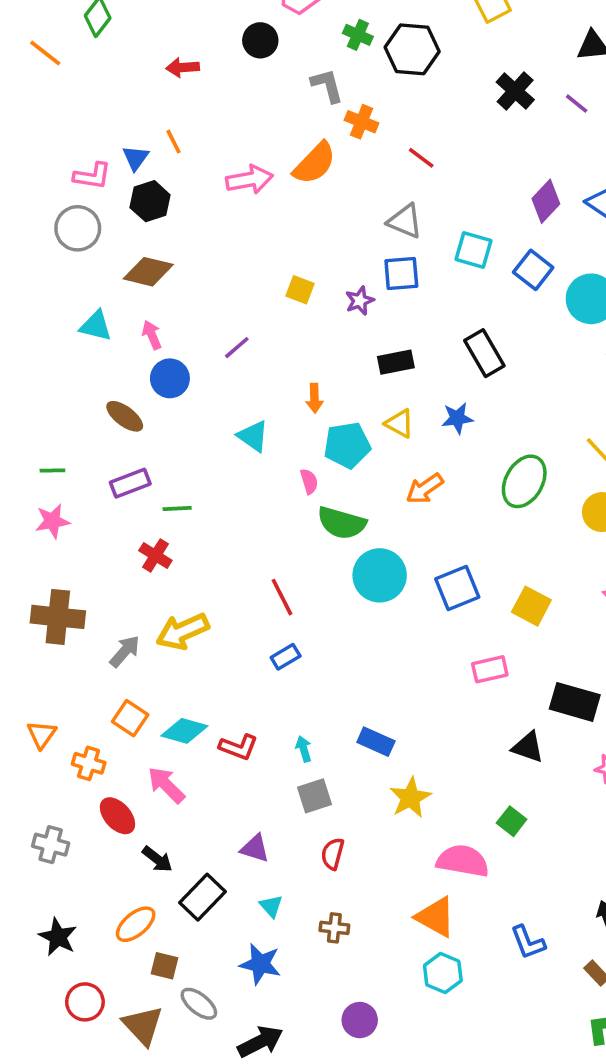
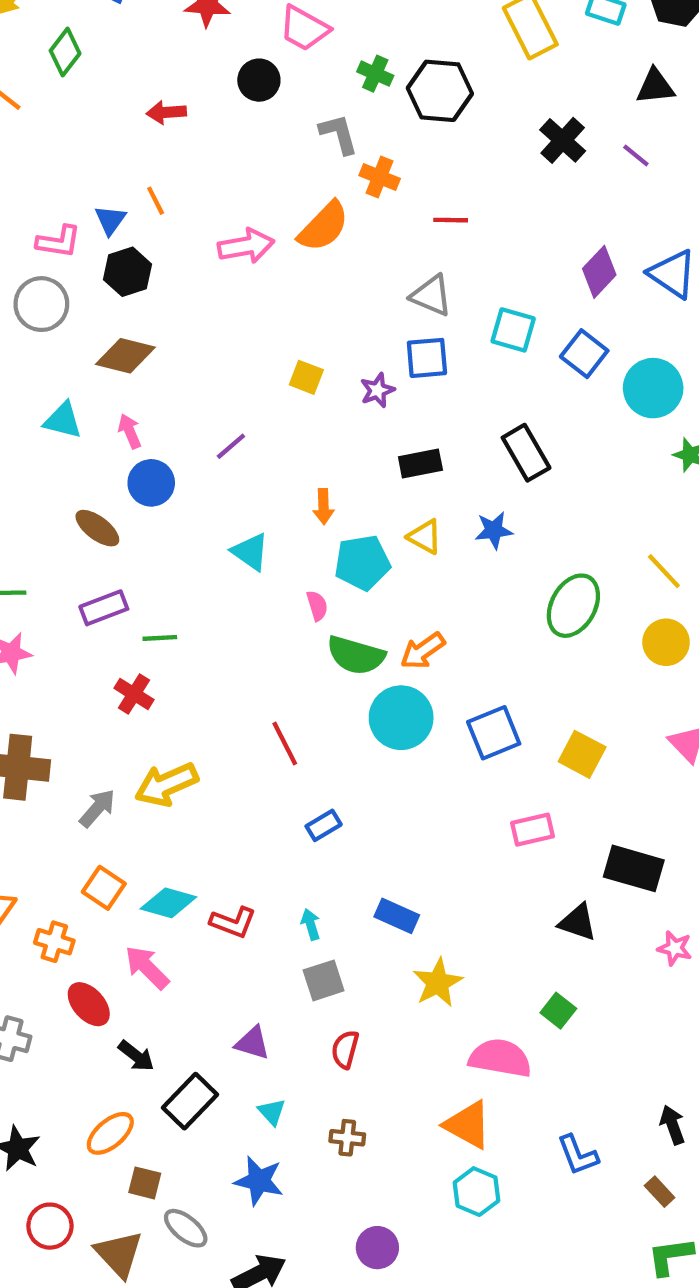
red line: (421, 158) -> (451, 220), turned -36
orange arrow: (425, 489) -> (423, 651), moved
blue rectangle: (286, 657) -> (324, 825), moved

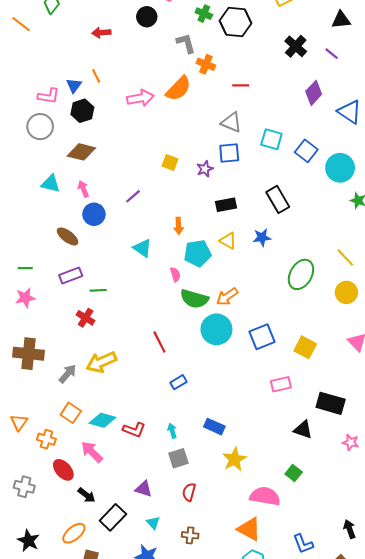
purple diamond: (599, 272) -> (314, 93), moved

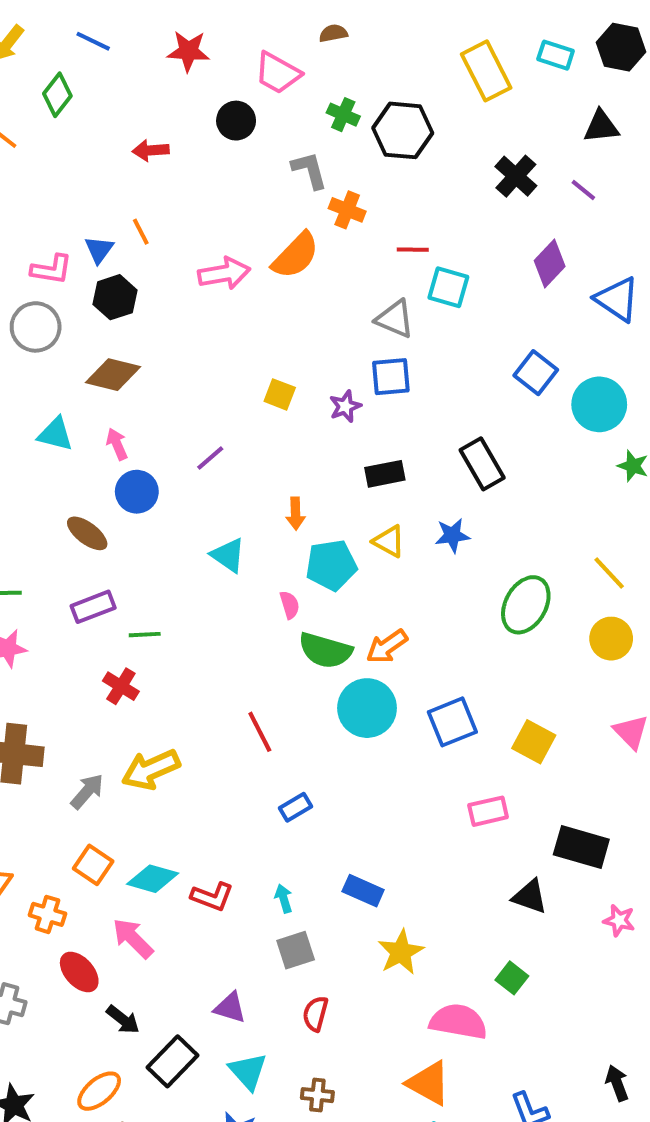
cyan square: (271, 139) -> (448, 287), moved
cyan triangle: (153, 523) -> (248, 1071), size x1.5

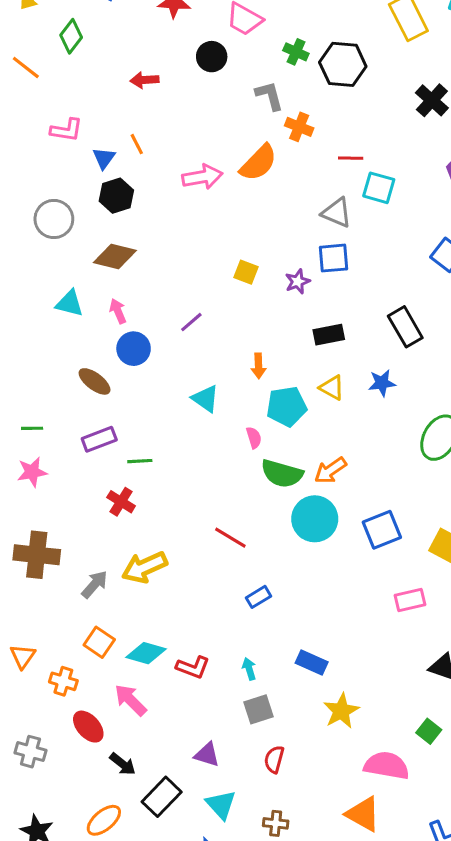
pink L-shape: (51, 269) -> (66, 130), moved
red line: (260, 732) -> (230, 538), turned -32

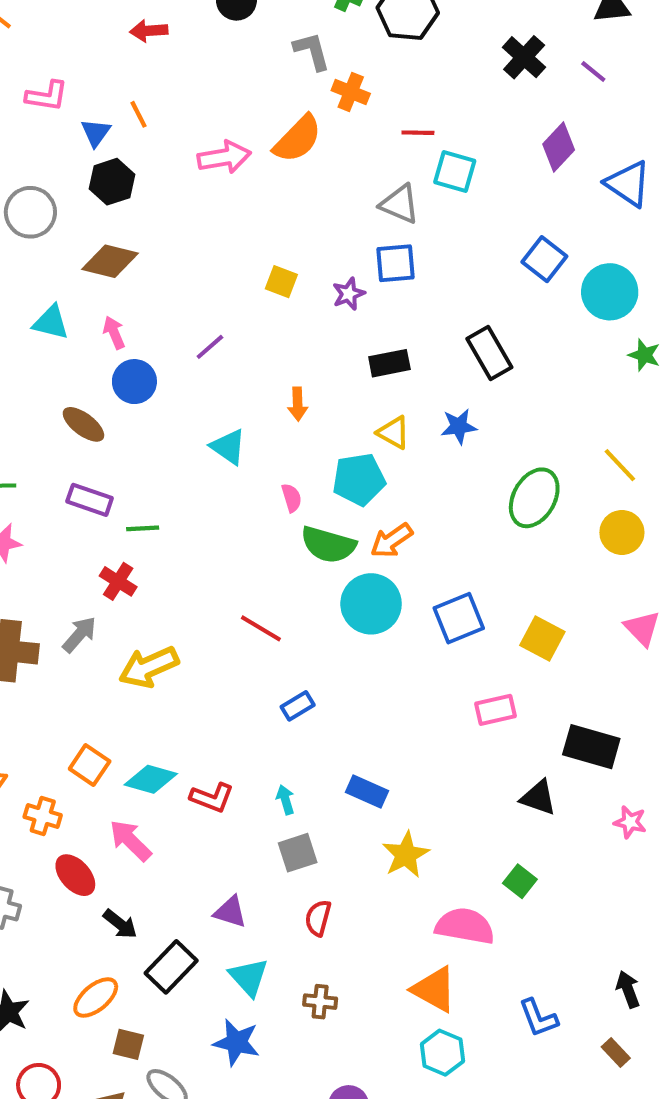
cyan pentagon: (287, 406) -> (359, 479), moved
purple rectangle: (99, 439) -> (90, 500), turned 40
gray arrow: (95, 584) -> (79, 634), moved

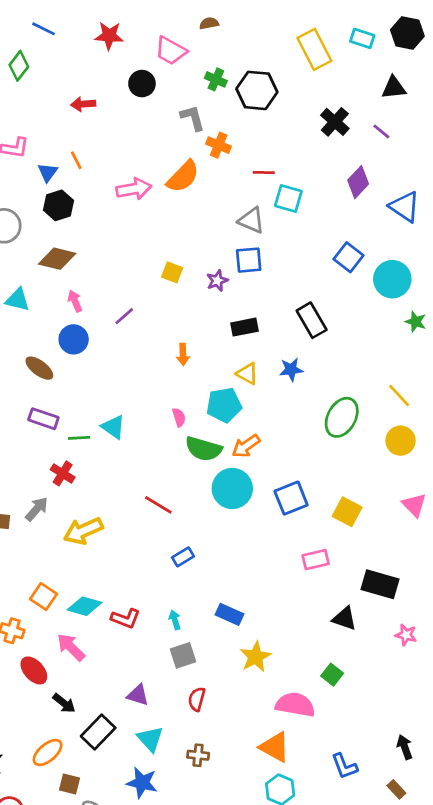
pink arrow: (114, 333) -> (75, 301), moved
cyan triangle: (228, 447) -> (113, 427), moved

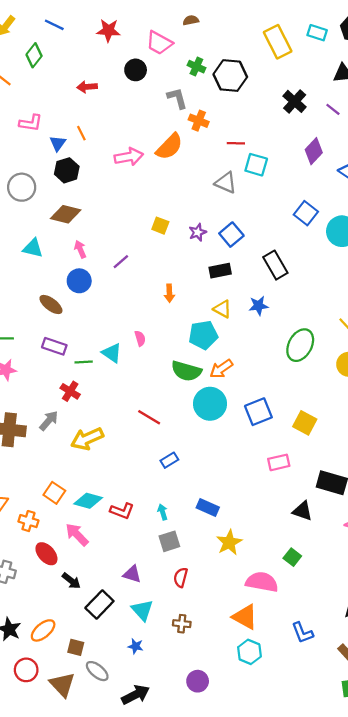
blue square: (249, 260) -> (231, 235), moved, turned -35
pink semicircle: (179, 417) -> (140, 338), moved
orange ellipse: (48, 753) -> (43, 630), moved
blue star: (142, 783) -> (136, 646), size x0.6

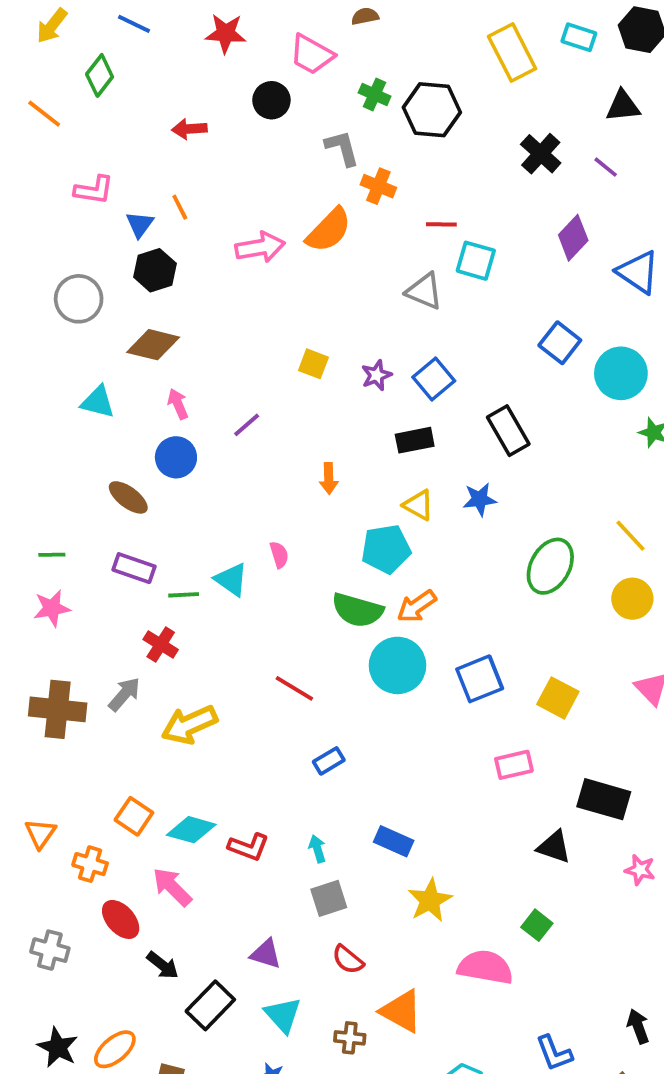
red semicircle: (181, 577) -> (348, 960), turned -66
orange triangle: (245, 617) -> (401, 1011), moved

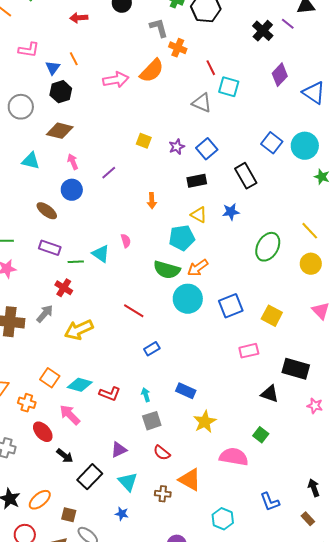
purple line: (606, 167) -> (288, 24), moved
red line: (441, 224) -> (211, 68), turned 63
blue square: (560, 343) -> (272, 143), moved
purple triangle: (266, 954) -> (119, 450), turned -42

